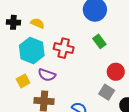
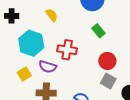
yellow semicircle: (37, 23) -> (52, 15), moved, turned 32
red cross: (64, 48) -> (67, 50), moved
red circle: (116, 72) -> (107, 61), moved

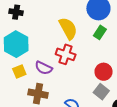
yellow semicircle: (52, 15) -> (68, 28), moved, size x1.6
green rectangle: (98, 31) -> (100, 32), moved, turned 64
cyan hexagon: (31, 43) -> (16, 44), moved

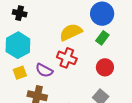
yellow semicircle: (68, 28) -> (71, 32), turned -90
red circle: (104, 72) -> (105, 67), moved

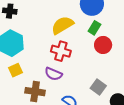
red circle: (105, 67) -> (103, 45), moved
purple semicircle: (44, 70) -> (53, 74), moved

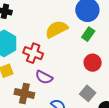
red circle: (103, 45) -> (93, 63), moved
red cross: (61, 51) -> (33, 53), moved

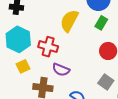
yellow semicircle: (57, 29) -> (69, 21), turned -30

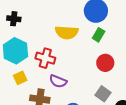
yellow semicircle: (69, 21) -> (67, 32), turned -115

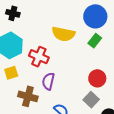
red circle: (105, 63) -> (97, 78), moved
purple semicircle: (58, 81) -> (48, 81), turned 72

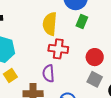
yellow semicircle: (63, 34) -> (50, 24), turned 100
red cross: (39, 57) -> (58, 49), moved

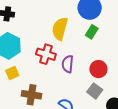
red cross: (58, 49) -> (46, 54), moved
purple semicircle: (48, 73) -> (68, 64), moved

